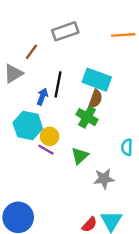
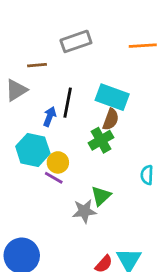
brown line: (31, 52) -> (37, 65), turned 49
green cross: (87, 117) -> (101, 140), turned 30
green triangle: (80, 156) -> (101, 196), moved
gray star: (104, 179) -> (84, 211), moved

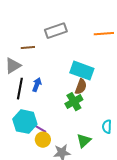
black line: (68, 103) -> (20, 89), moved
cyan hexagon: (33, 150) -> (25, 122), moved
yellow circle: (58, 162) -> (43, 140), moved
green triangle: (101, 196) -> (84, 141), moved

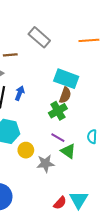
gray rectangle: (56, 31) -> (39, 37), turned 60
purple line: (40, 129) -> (58, 138), moved
green triangle: (84, 141) -> (68, 151), turned -42

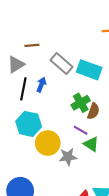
gray rectangle: (39, 37) -> (62, 63), moved
brown semicircle: (65, 95) -> (93, 111), moved
yellow circle: (26, 150) -> (48, 143), size x1.5

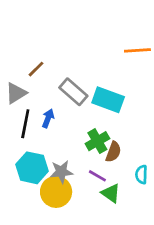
brown line: (32, 45) -> (36, 69), turned -40
gray star: (68, 157) -> (61, 172), moved

